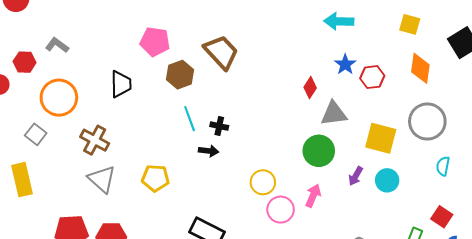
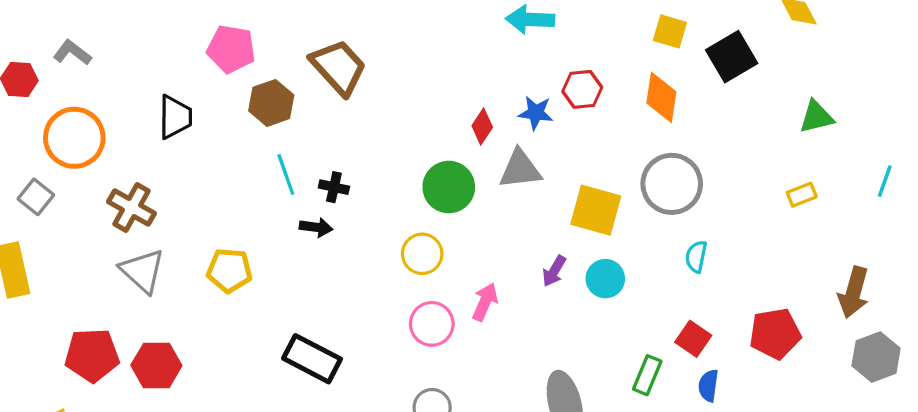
yellow square: (410, 24) -> (670, 31), moved
blue star: (345, 64) -> (536, 113), moved, turned -30
red hexagon: (372, 77) -> (582, 89), moved
green circle: (319, 151) -> (449, 187), moved
yellow circle: (263, 182) -> (422, 254), moved

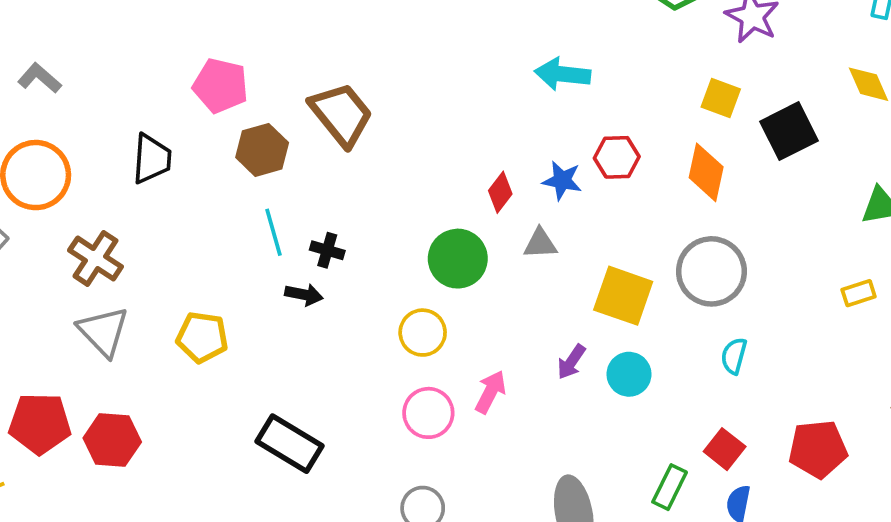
gray triangle: (520, 169) -> (540, 244), size x0.7

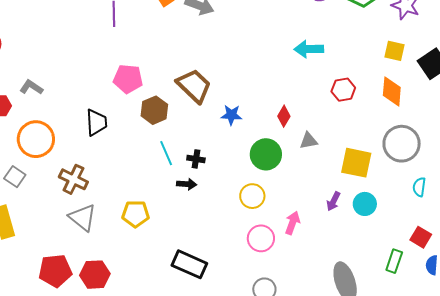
blue star: (562, 180) -> (231, 115), moved

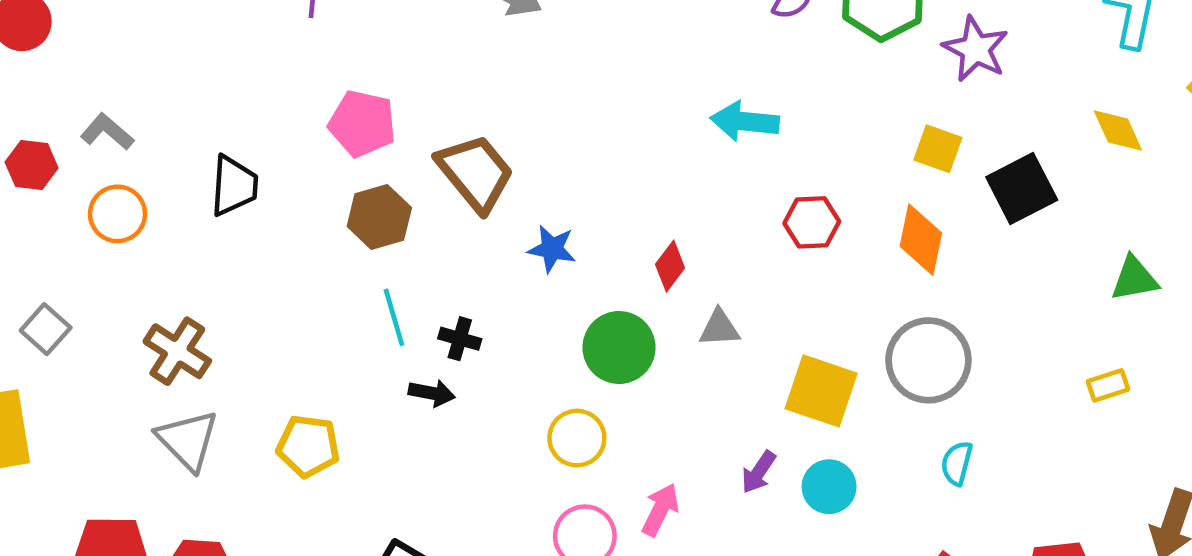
pink pentagon: (128, 79) -> (362, 124), moved
black trapezoid: (96, 122) -> (234, 186), moved
orange circle: (36, 139) -> (117, 214), moved, size x0.7

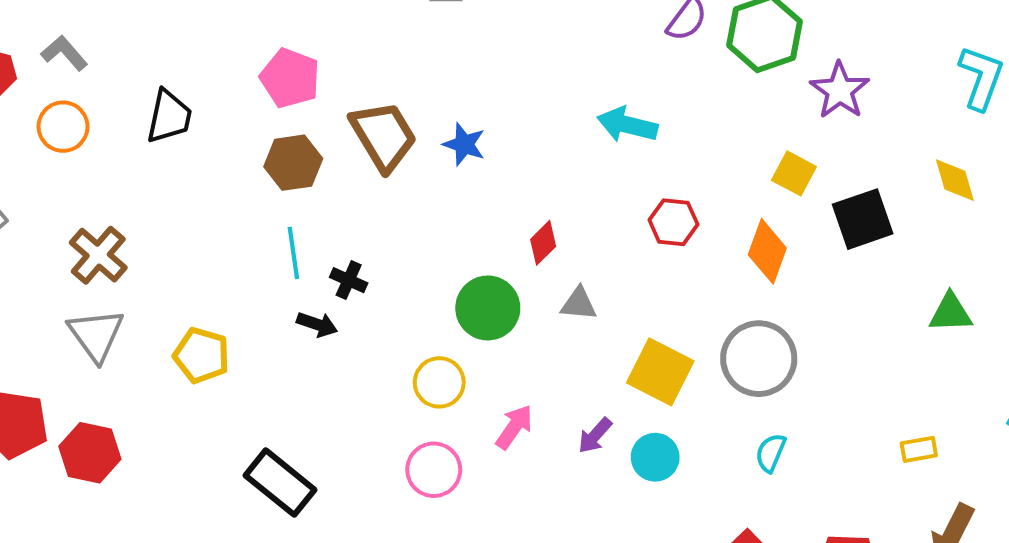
blue star: (552, 249) -> (464, 144), moved
yellow rectangle: (1108, 385) -> (919, 449), moved
pink arrow: (660, 510) -> (514, 427), moved

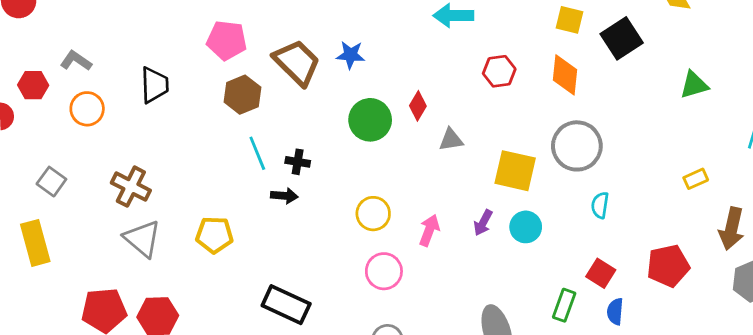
green circle: (488, 308) -> (370, 120), moved

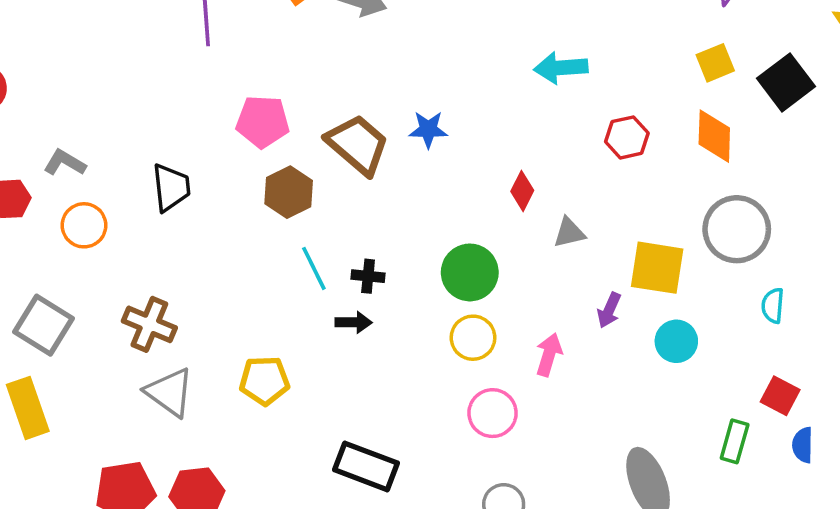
yellow square: (570, 20) -> (715, 63), turned -32
green circle: (370, 120) -> (470, 272), moved
gray square: (51, 182) -> (44, 325), size x1.5
purple arrow: (483, 223) -> (609, 310), moved

